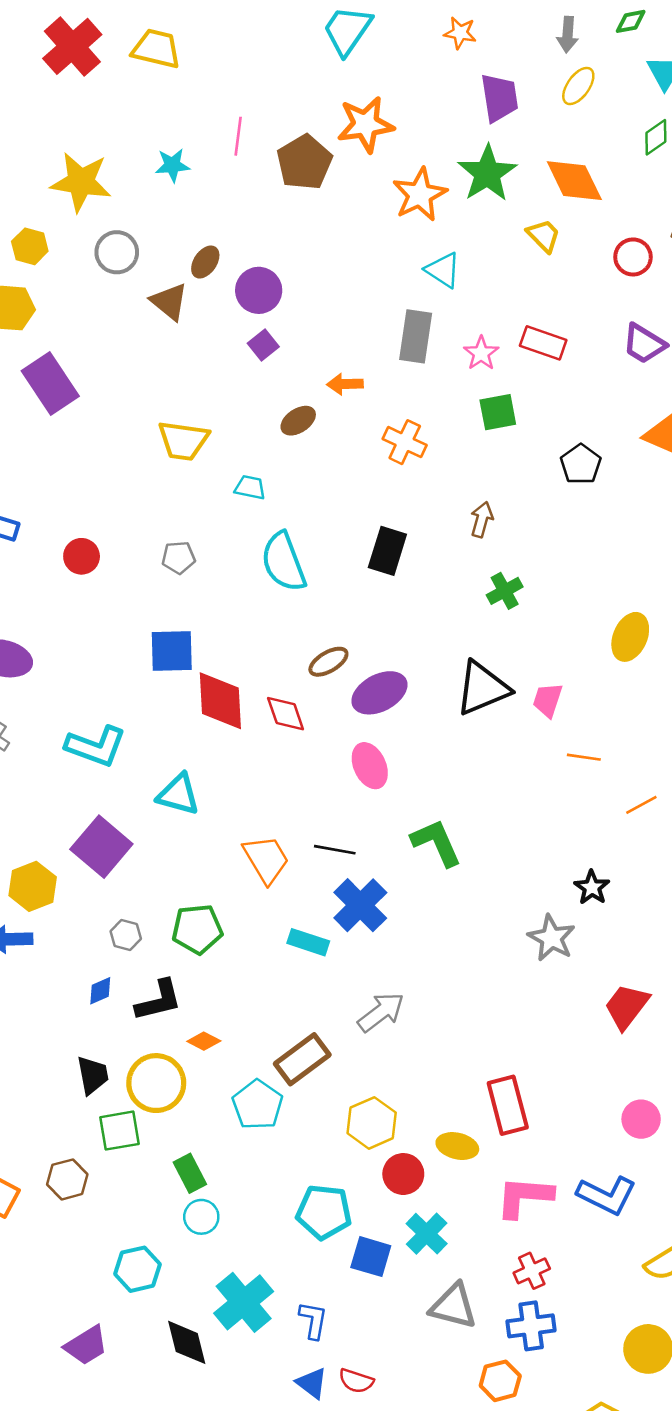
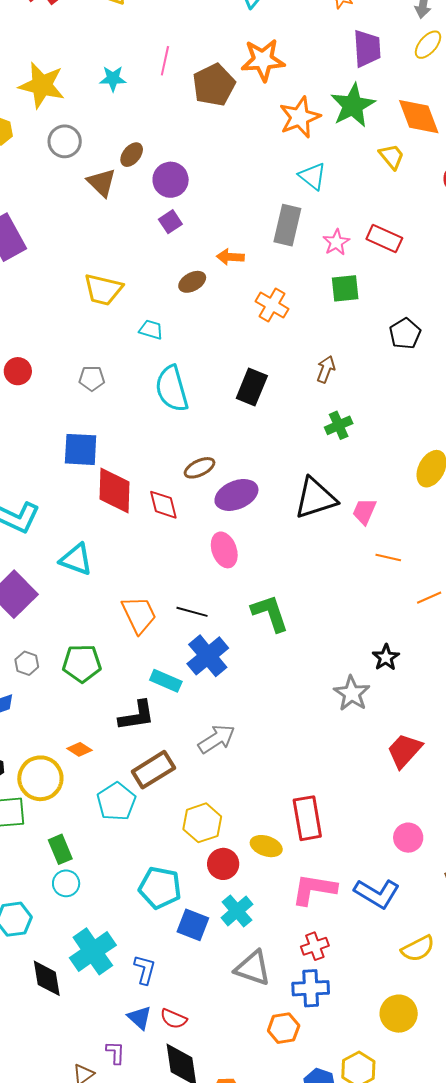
black L-shape: (159, 1000) -> (137, 716), moved

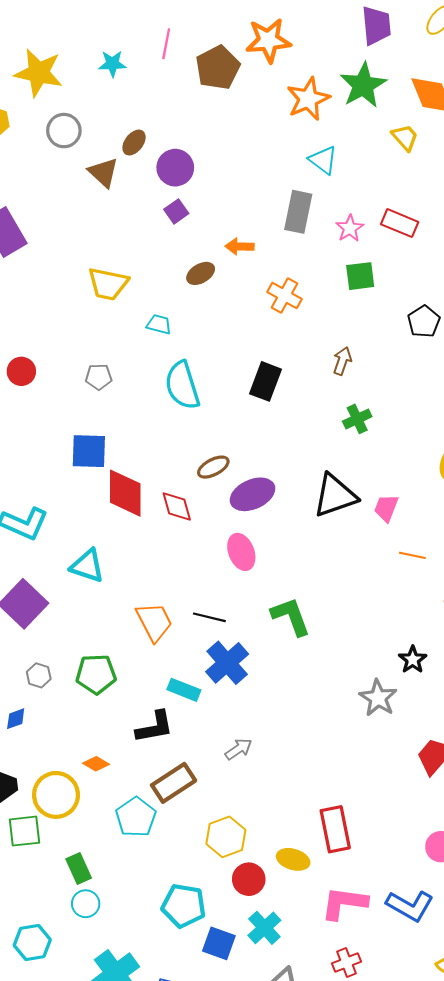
gray arrow: (217, 739) -> (238, 749), size x0.7

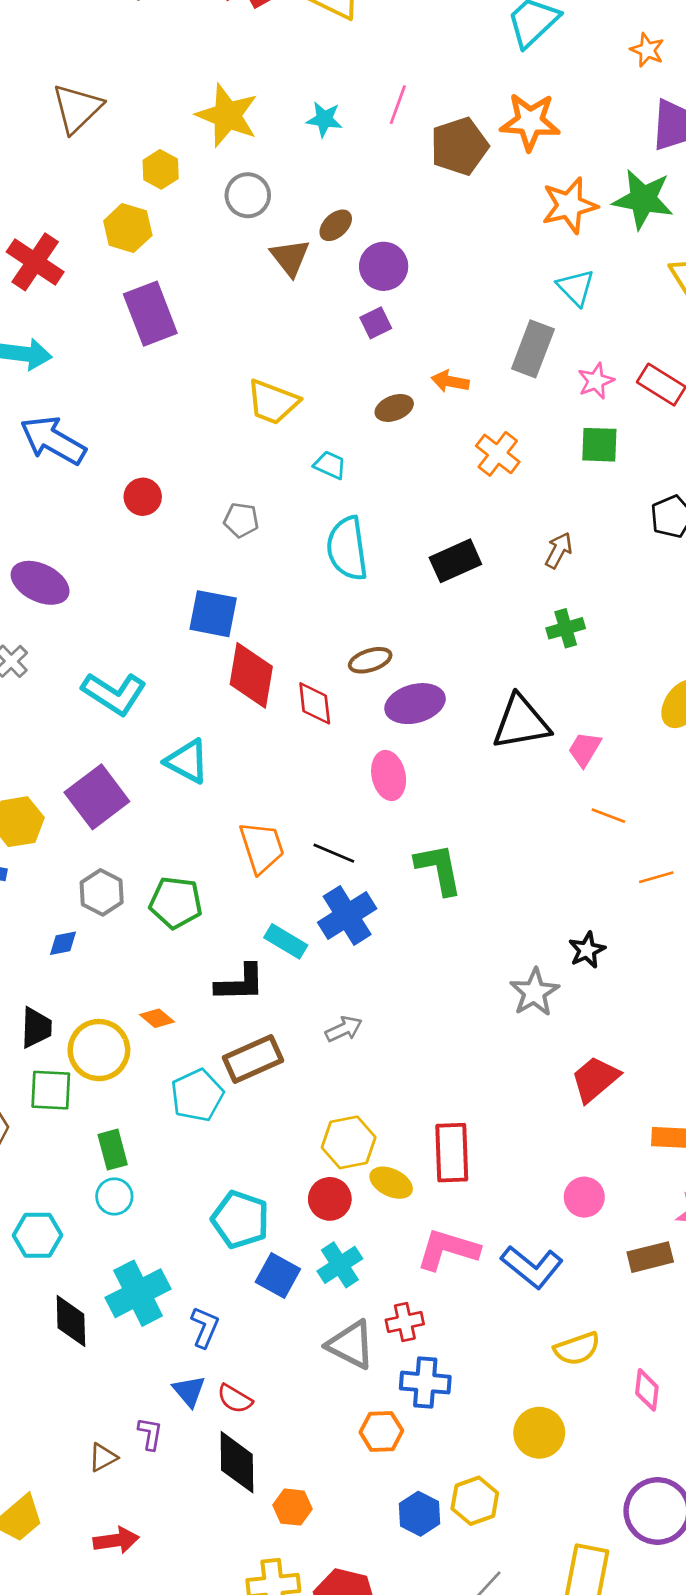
green star: (363, 85) -> (643, 199), turned 30
black rectangle: (266, 381) -> (455, 561), turned 36
gray hexagon: (39, 675) -> (102, 892), size x1.4
yellow hexagon: (226, 837) -> (349, 1142), moved
red cross: (347, 962) -> (405, 1322), moved

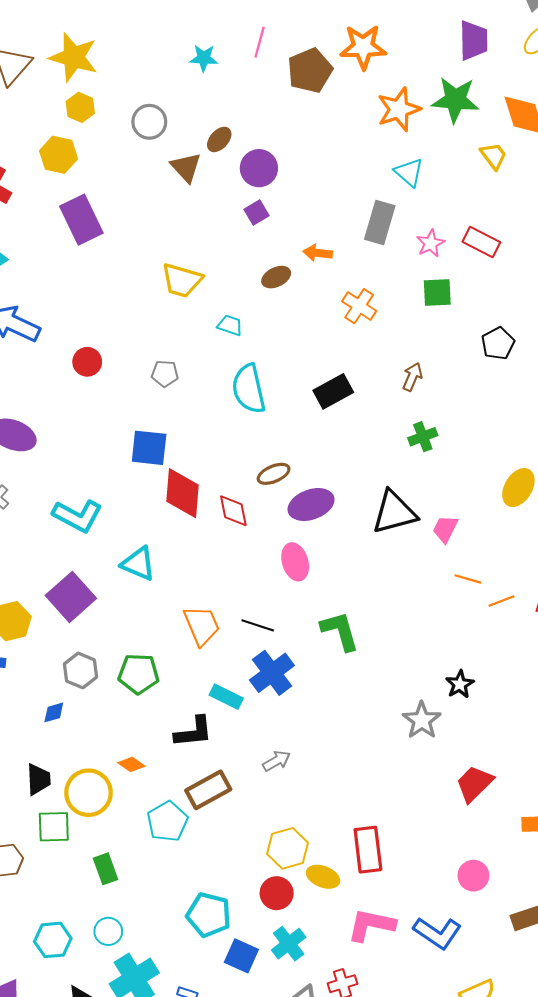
yellow star: (227, 115) -> (74, 57), moved
orange line: (656, 877) -> (501, 601), moved
cyan circle: (114, 1196) -> (108, 931), moved

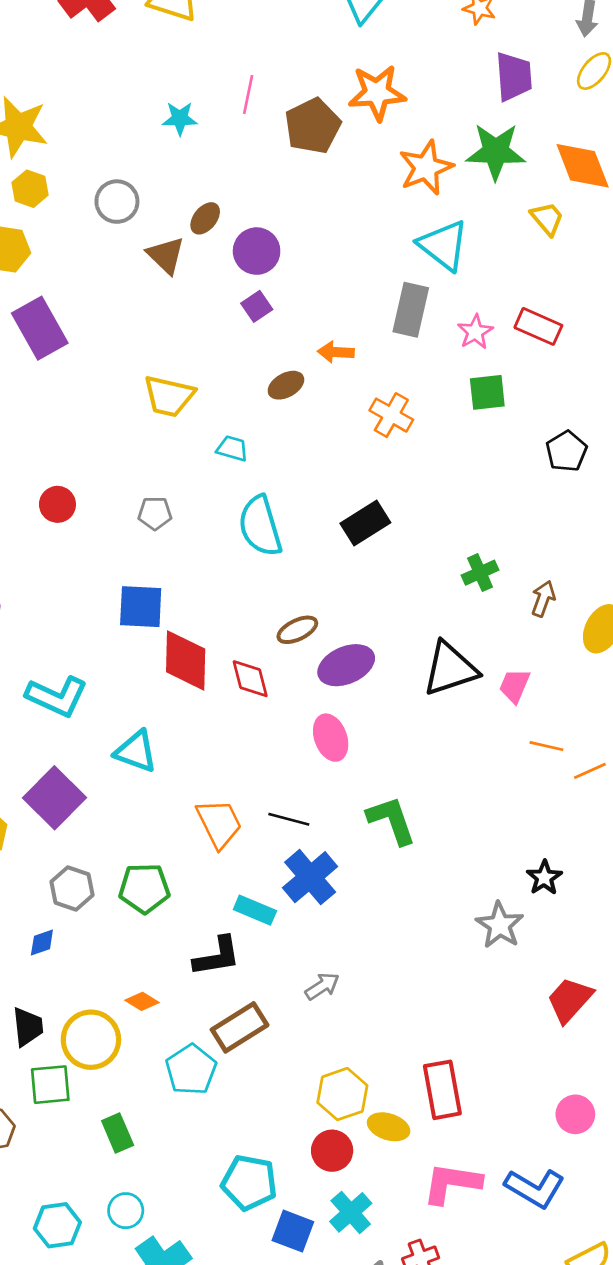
cyan triangle: (409, 172) -> (443, 245), size x1.4
brown arrow: (412, 377) -> (543, 599), moved

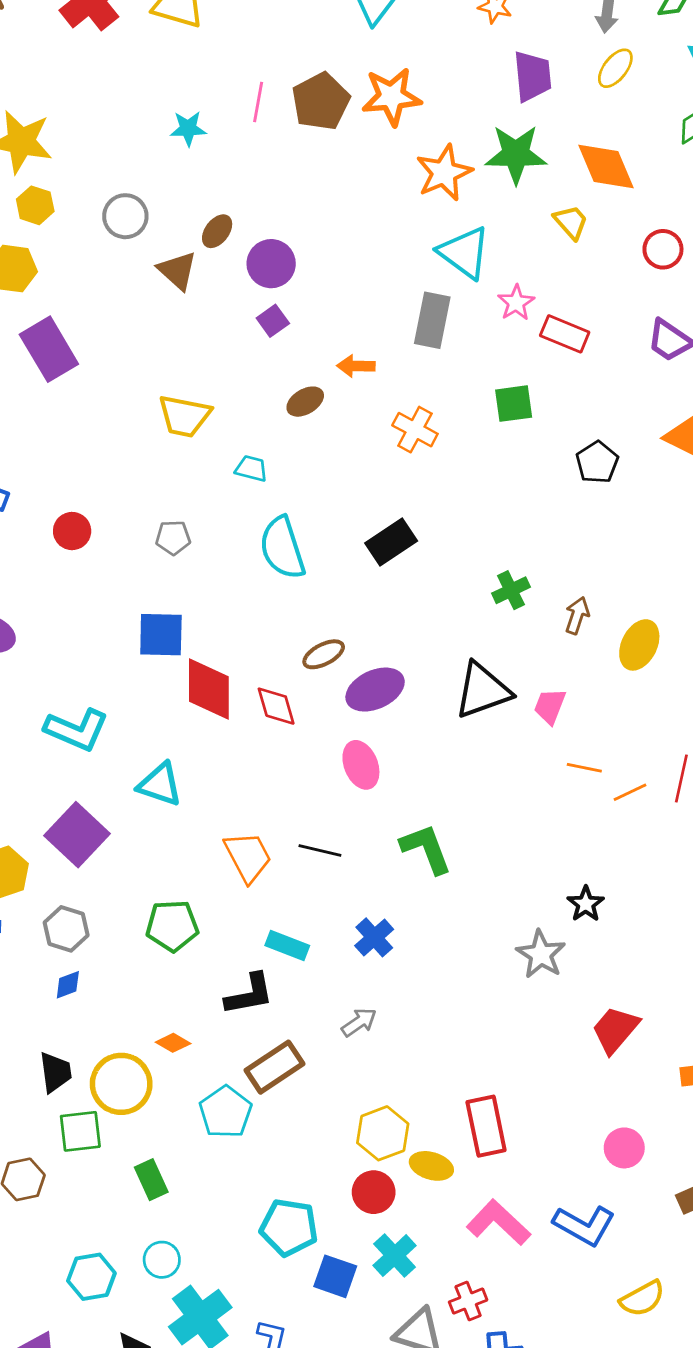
brown pentagon: (313, 126) -> (321, 101), moved
pink star: (475, 332) -> (516, 303), moved
blue cross: (310, 877) -> (374, 937), moved, size x0.7
gray hexagon: (72, 888) -> (66, 929), moved
pink L-shape: (452, 1183) -> (498, 1222), turned 36

